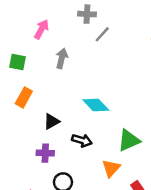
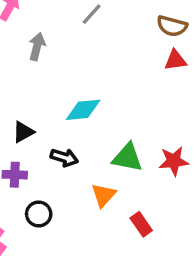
cyan diamond: (96, 105) -> (83, 110), turned -52
green triangle: (129, 140) -> (128, 158), turned 35

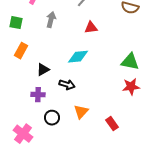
red triangle: (175, 60) -> (91, 28), moved
green triangle: (128, 158) -> (130, 62), moved
orange triangle: (104, 195) -> (81, 112), moved

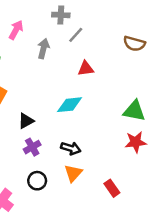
gray arrow: (51, 20) -> (43, 49), moved
black arrow: (67, 85) -> (71, 148), moved
purple cross: (38, 95) -> (32, 147), moved, turned -32

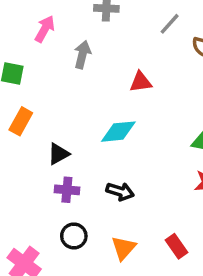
gray line: (76, 35) -> (170, 24), moved
purple cross: (32, 147) -> (67, 190), turned 35
orange triangle: (73, 173) -> (123, 248), moved

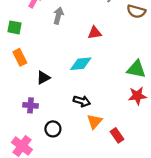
orange rectangle: (21, 121) -> (20, 57), turned -56
purple cross: (67, 190) -> (30, 105), moved
orange triangle: (123, 248) -> (95, 121), moved

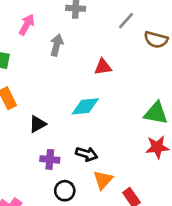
purple cross: (30, 105) -> (50, 159), moved
black circle: (53, 129) -> (65, 191), moved

